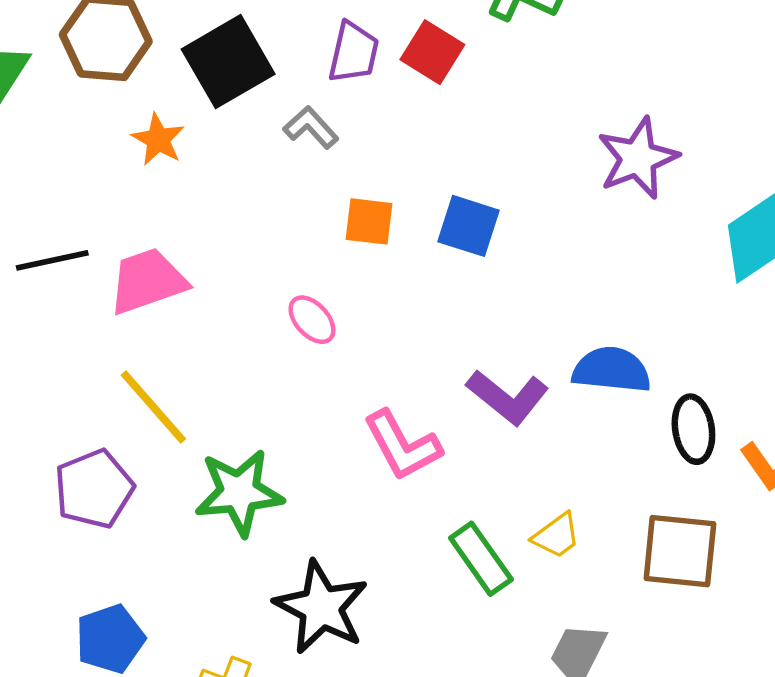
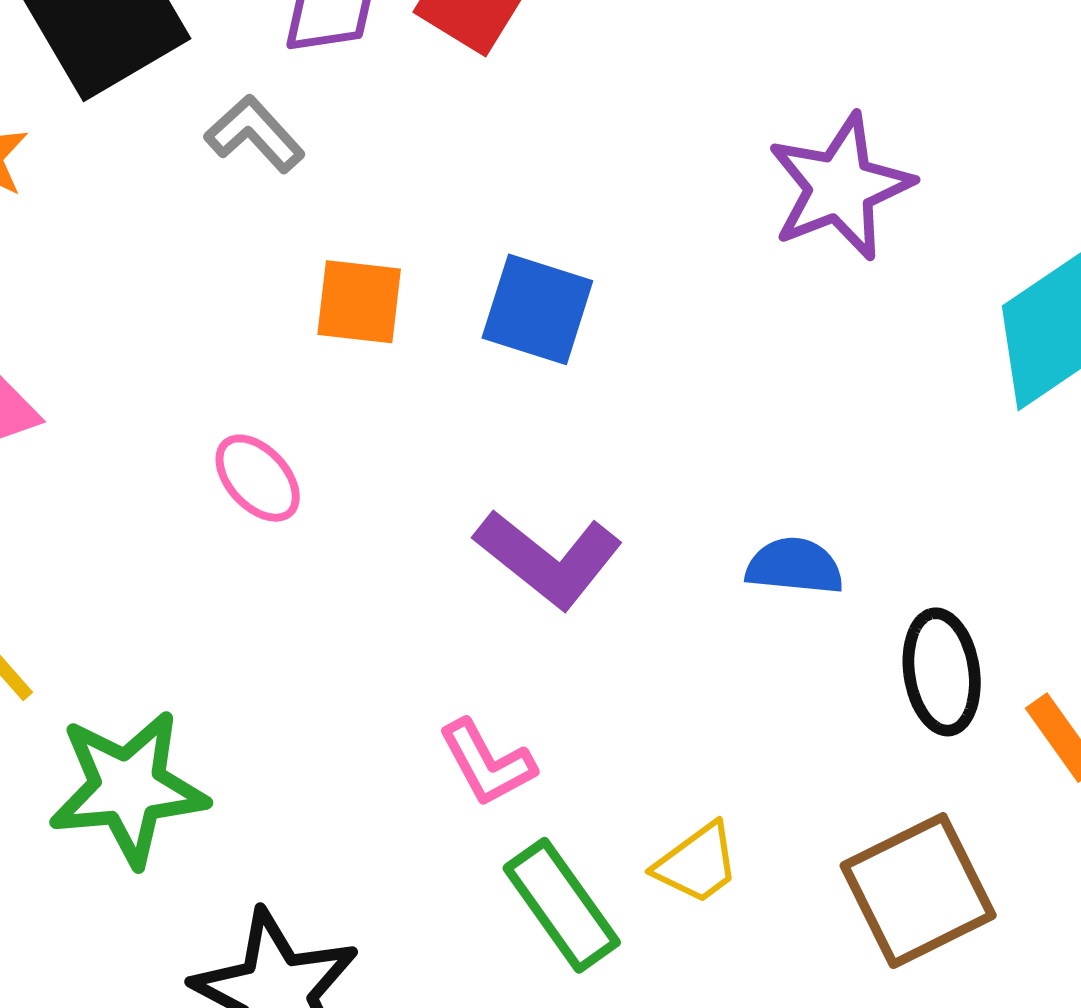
blue semicircle: (612, 370) -> (795, 566), size x0.7
purple L-shape: (508, 397) -> (548, 559), moved
pink L-shape: (402, 446) -> (487, 763), moved, size x0.7
brown square: (680, 551) -> (918, 891), turned -32

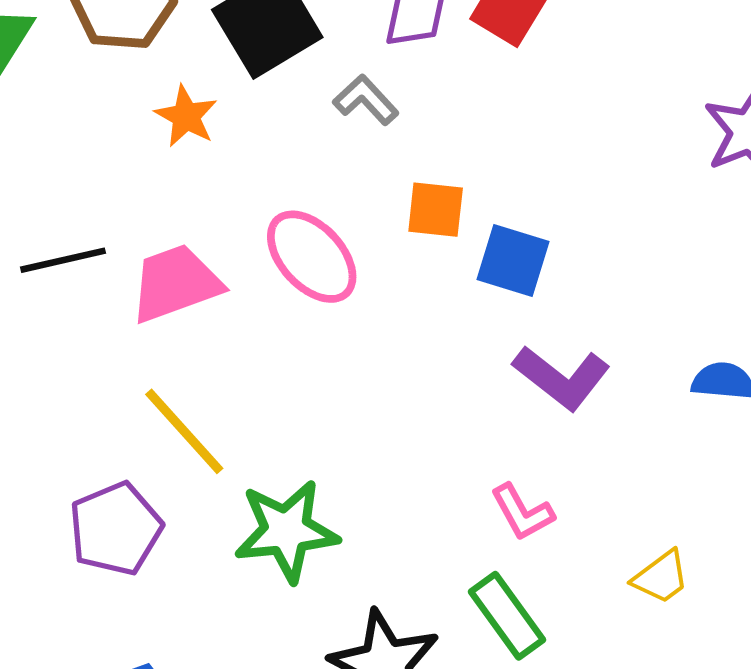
blue square: (537, 309) -> (513, 261), moved
pink ellipse: (258, 478) -> (312, 257), moved, size x1.6
green rectangle: (562, 905) -> (507, 616), moved

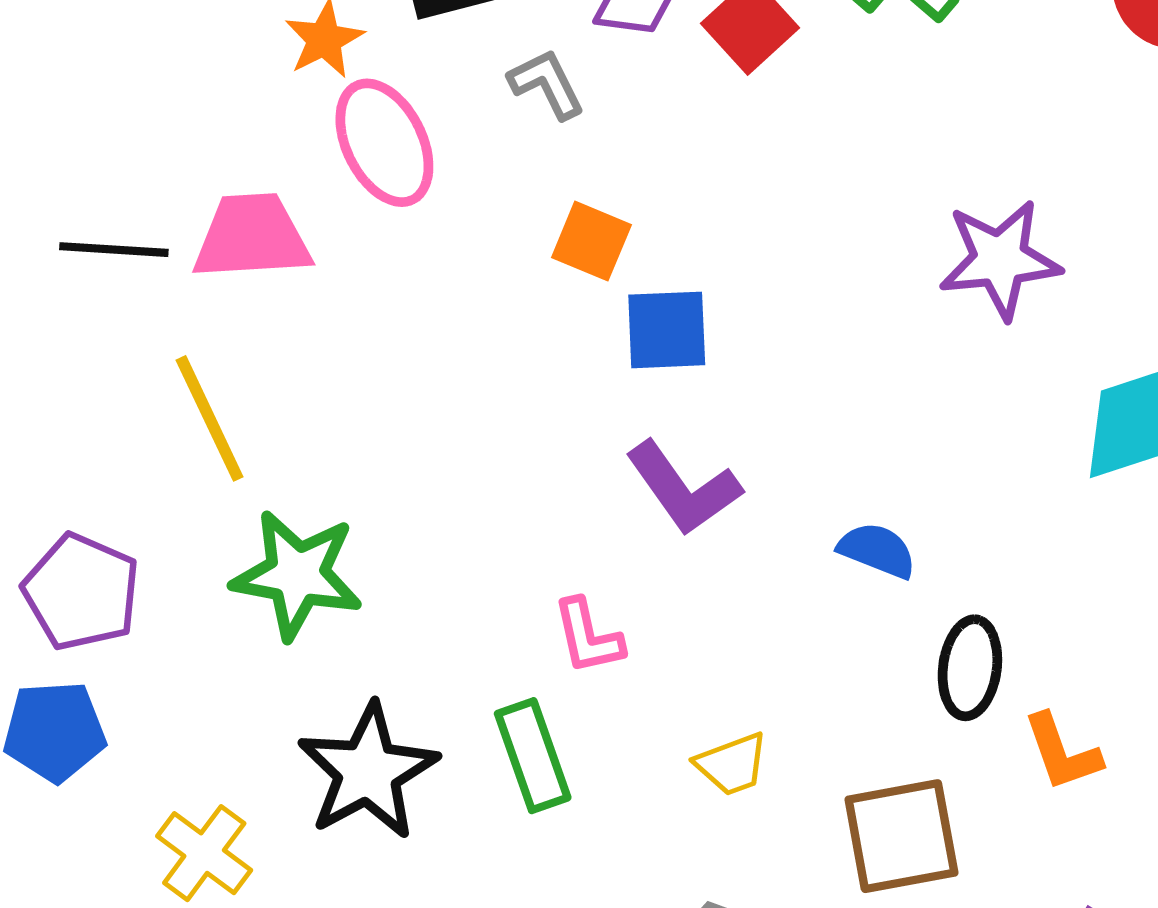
pink ellipse: (312, 257) -> (384, 143), moved
black line: (63, 260) -> (114, 250), moved
blue square: (513, 261) -> (667, 330), turned -36
purple pentagon: (116, 529) -> (81, 592), moved, turned 30

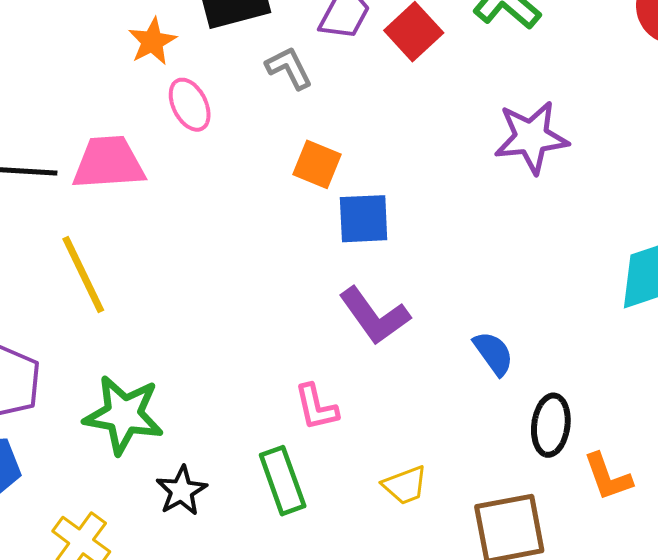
pink ellipse: (384, 143) -> (190, 105), size x0.7
purple star: (1000, 259) -> (531, 137), moved
blue semicircle: (877, 550) -> (493, 353), turned 33
green star: (297, 575) -> (124, 415), moved
black star: (368, 771) -> (181, 491), size x0.6

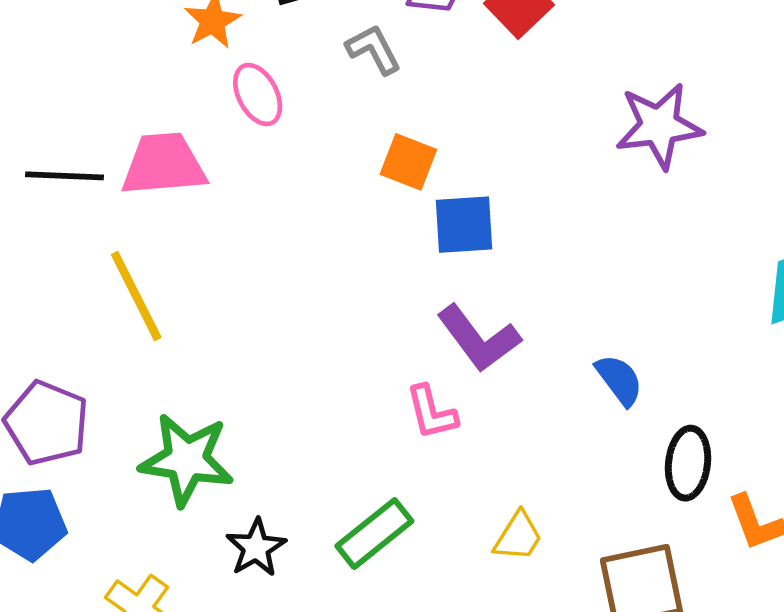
pink L-shape: (316, 407) -> (431, 412), moved
green rectangle: (283, 481) -> (374, 534), turned 72
yellow trapezoid: (405, 485) -> (518, 536), turned -36

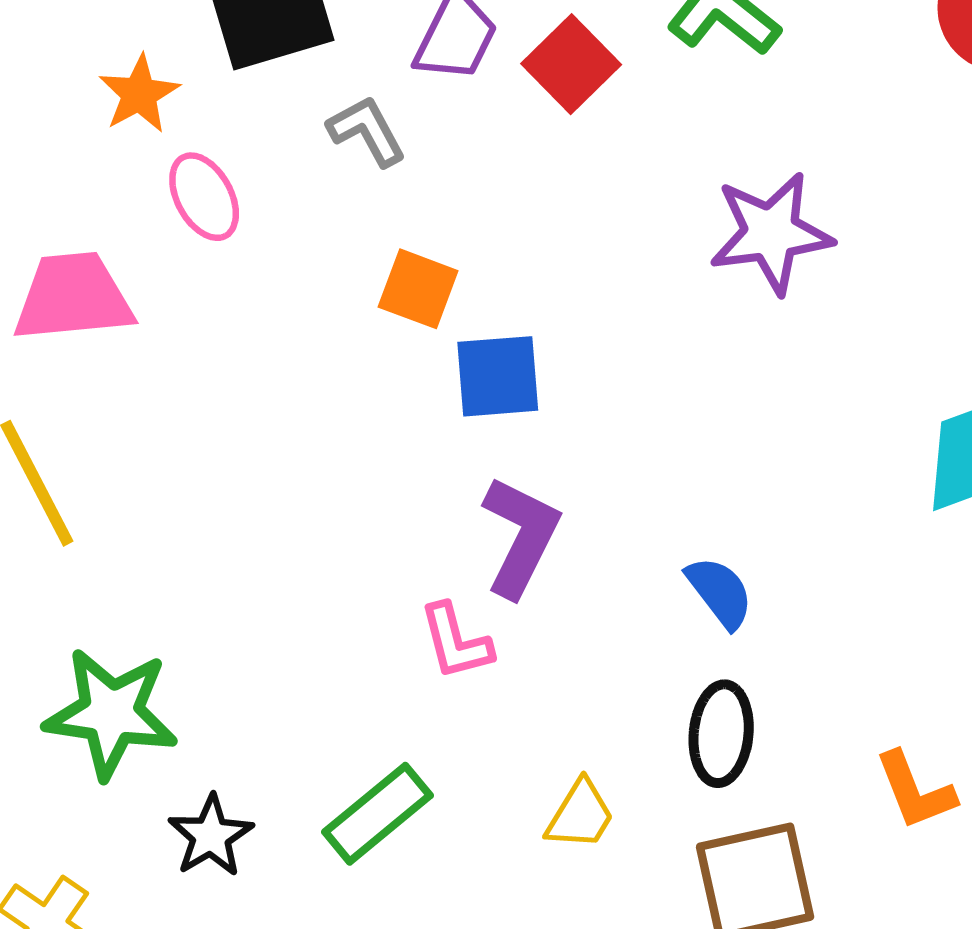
purple L-shape: (479, 338) -> (521, 536), turned -116
black ellipse: (688, 463) -> (721, 734), moved

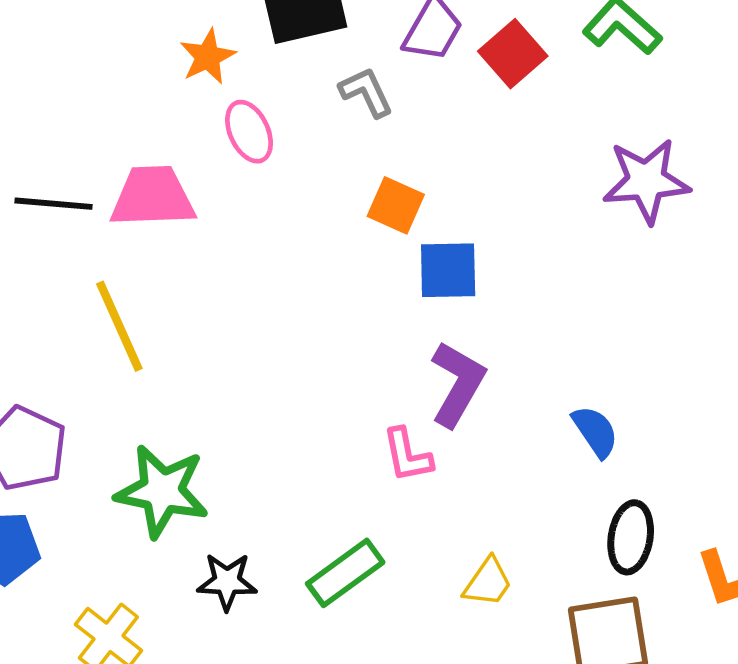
black ellipse: (721, 734) -> (631, 537), moved
black star: (211, 836) -> (227, 582), turned 30

